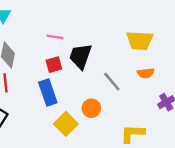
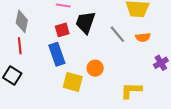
gray line: (112, 82) -> (117, 34), moved
yellow square: (66, 124) -> (73, 82), turned -30

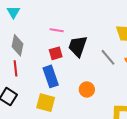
yellow square: (73, 82) -> (46, 103), moved

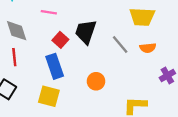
pink line: (57, 30) -> (49, 12), moved
gray diamond: (17, 45) -> (17, 31), turned -30
red square: (56, 53) -> (60, 40), turned -32

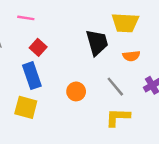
black trapezoid: (86, 32) -> (97, 42), moved, turned 145
gray line: (120, 44) -> (115, 87), moved

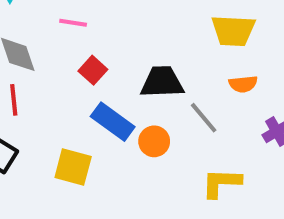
black trapezoid: (97, 42) -> (162, 82), moved, turned -76
blue rectangle: (32, 76) -> (113, 122), moved, turned -35
gray line: (115, 87) -> (204, 118), moved

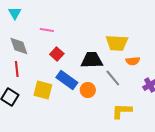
yellow trapezoid: (233, 31) -> (117, 43), moved
yellow square: (73, 167) -> (43, 90), moved

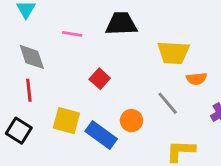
red square: (57, 54) -> (100, 79), moved
black trapezoid: (92, 60) -> (121, 24), moved
blue rectangle: (67, 80) -> (101, 135), moved

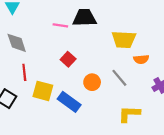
pink line: (72, 34) -> (60, 25), moved
red line: (29, 90) -> (24, 72), moved
orange circle: (131, 121) -> (92, 82), moved

